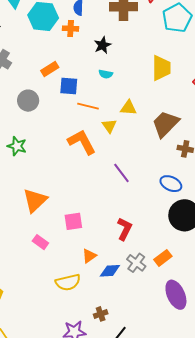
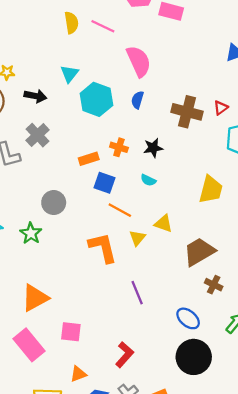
orange cross: (71, 29) -> (119, 147), moved
gray circle: (28, 101) -> (54, 203), moved
pink rectangle: (40, 242) -> (29, 345), size x1.8

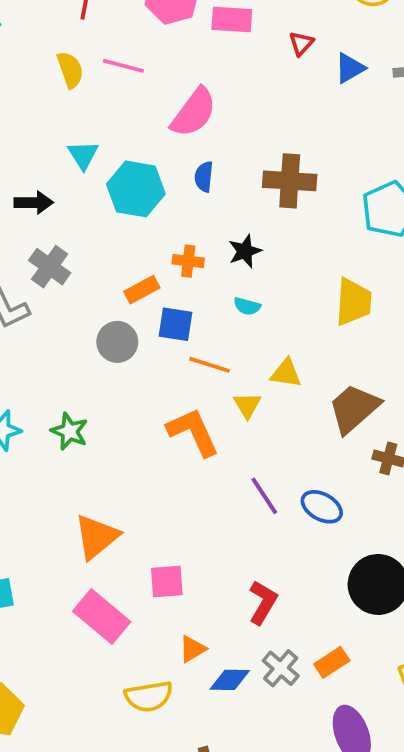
pink semicircle: (139, 61) -> (194, 112), turned 72
red triangle: (221, 108) -> (301, 43), moved
gray circle: (54, 203) -> (117, 342), moved
blue ellipse: (188, 318) -> (322, 507), moved

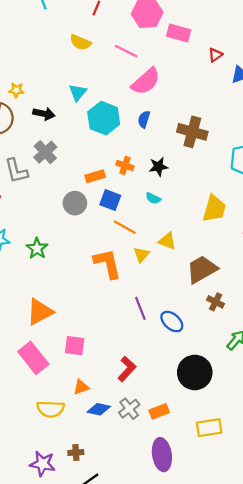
pink line: (123, 66) -> (126, 51), moved
yellow semicircle: (70, 70) -> (80, 42), turned 120

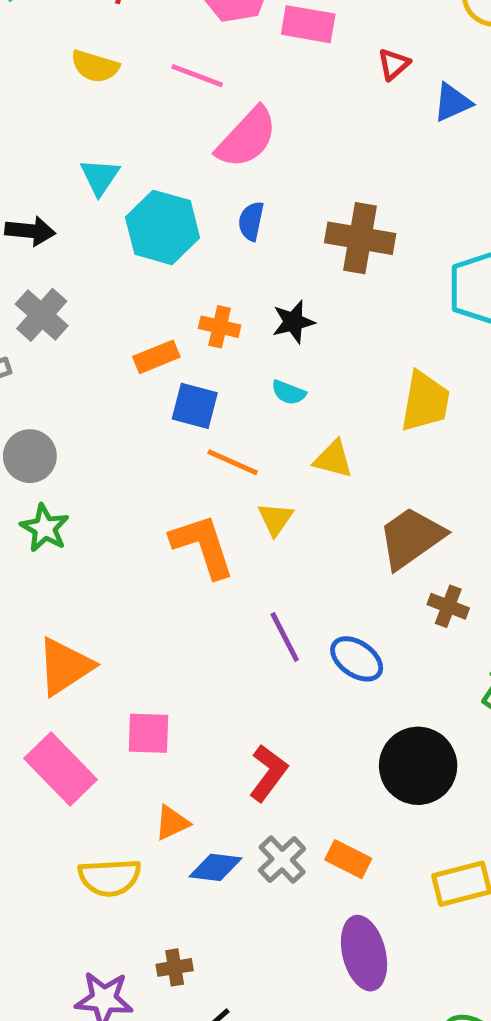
gray circle: (75, 203) -> (30, 456), moved
yellow triangle: (167, 241) -> (333, 459), moved
orange rectangle: (159, 411) -> (348, 859), turned 54

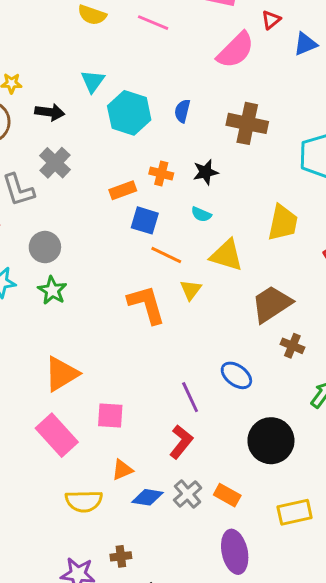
pink semicircle: (247, 138) -> (236, 50), moved
yellow triangle: (333, 459) -> (227, 255), size x1.4
purple line: (285, 637) -> (190, 397), moved

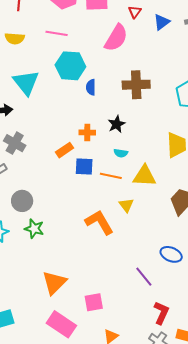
cyan triangle: (93, 81) -> (26, 82), size x1.6
cyan hexagon: (129, 113) -> (70, 66), moved
orange line: (166, 255) -> (111, 176), moved
red L-shape: (181, 442) -> (161, 313), moved

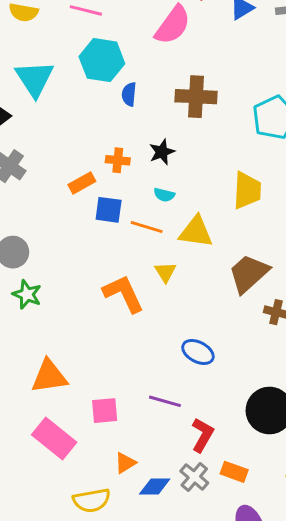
blue ellipse: (171, 254) -> (198, 352), moved
purple line: (144, 277) -> (165, 401), moved, turned -40
orange triangle: (54, 283) -> (49, 376), turned 32

